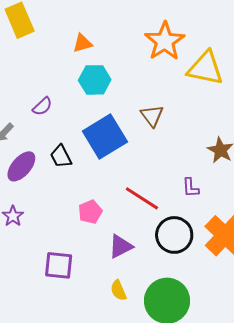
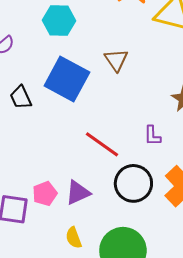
blue square: (105, 136) -> (67, 79), turned -33
pink pentagon: (90, 212) -> (45, 194), moved

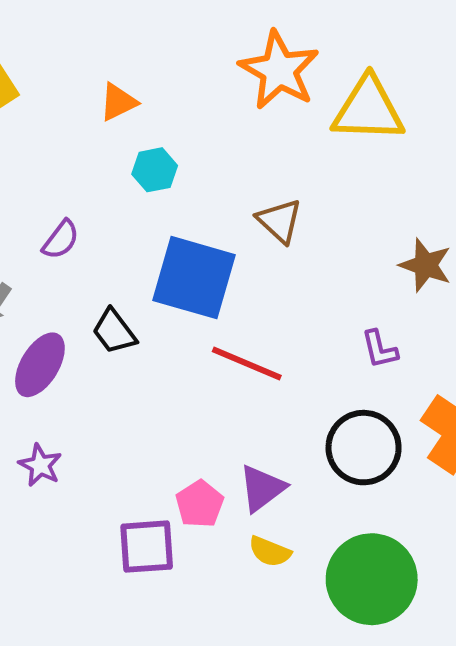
cyan hexagon: (59, 20) -> (155, 170), size x0.7
red line: (102, 144) -> (247, 363), moved
yellow semicircle: (74, 238) -> (270, 552), moved, turned -35

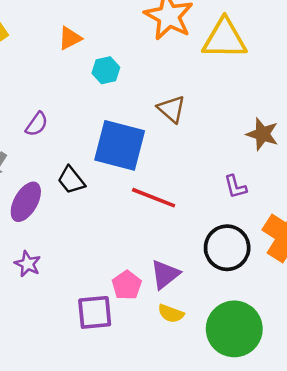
cyan hexagon: (155, 170) -> (106, 70), moved

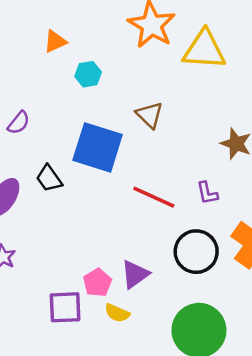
red line: (154, 198) -> (154, 197), moved
yellow semicircle: (171, 313) -> (117, 313), moved

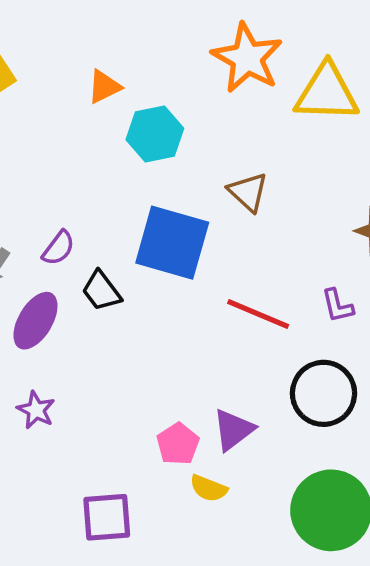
cyan hexagon: (88, 74) -> (155, 134), size x1.4
purple semicircle: (19, 123) -> (58, 248), moved
purple square: (65, 307) -> (107, 517), moved

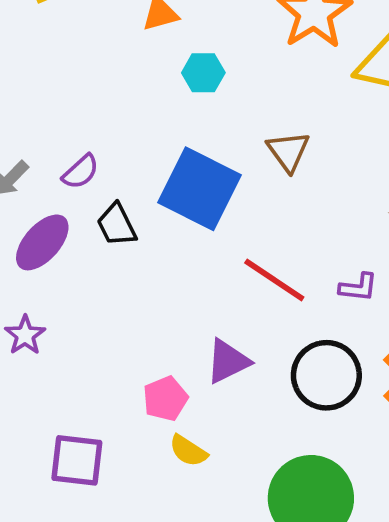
cyan hexagon: (155, 134) -> (203, 73), size x0.7
purple L-shape: (337, 306) -> (358, 287), turned -81
purple triangle: (233, 430) -> (228, 361), moved

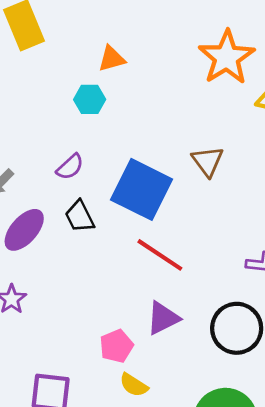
cyan hexagon: (203, 73) -> (90, 99), moved
purple semicircle: (81, 172) -> (70, 167), moved
red line: (274, 280) -> (160, 255), moved

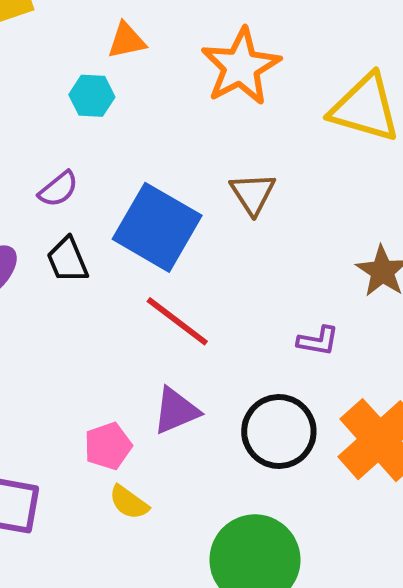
orange star: (227, 57) -> (241, 67), moved

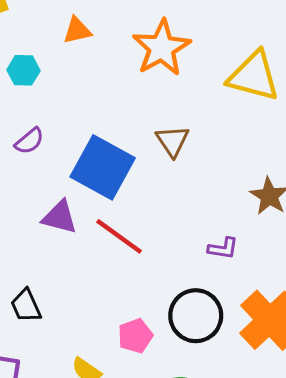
cyan hexagon: (92, 96) -> (23, 70), moved
black trapezoid: (67, 260) -> (26, 306), moved
purple triangle: (176, 411) -> (60, 217), moved, turned 39
pink pentagon: (108, 446) -> (135, 336), moved

